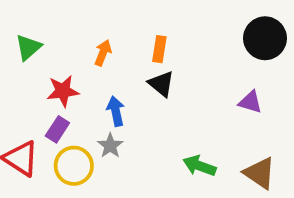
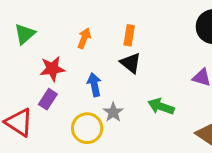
gray star: (110, 146) -> (113, 112), moved
yellow circle: (74, 166) -> (87, 128), moved
green arrow: (199, 166) -> (161, 106), moved

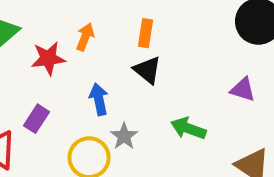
red star: (52, 69) -> (48, 58), moved

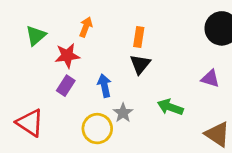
orange arrow: (85, 37) -> (86, 27), moved
black triangle: (147, 70) -> (140, 64), turned 30
purple rectangle: (36, 119) -> (66, 86), moved

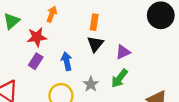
purple triangle: (210, 78) -> (123, 52), moved, turned -42
green arrow: (170, 107) -> (119, 78), turned -72
gray star: (123, 113) -> (91, 84), moved

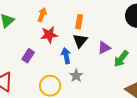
red star: (37, 37) -> (49, 35), moved
blue arrow: (67, 61) -> (66, 56), moved
green arrow: (119, 78) -> (121, 59), moved

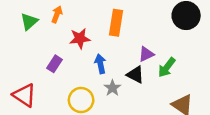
orange arrow: (42, 15) -> (57, 14), moved
orange rectangle: (79, 22) -> (116, 23), size x1.5
black triangle: (80, 41) -> (135, 75), moved, turned -42

